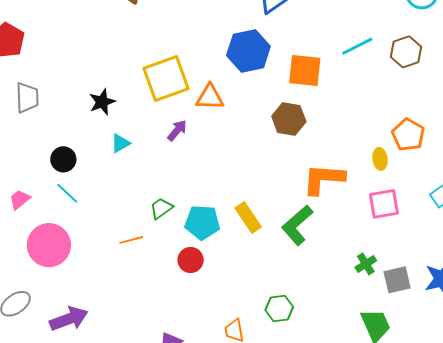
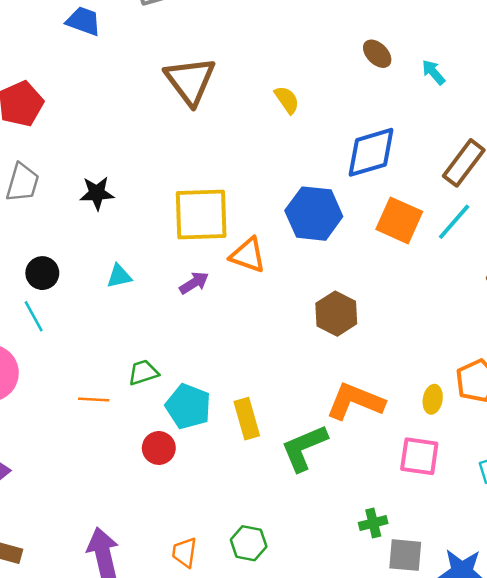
cyan line: (357, 46) -> (454, 222), moved, turned -40
orange square: (305, 71) -> (399, 220), moved
black star: (102, 102) -> (97, 193), moved

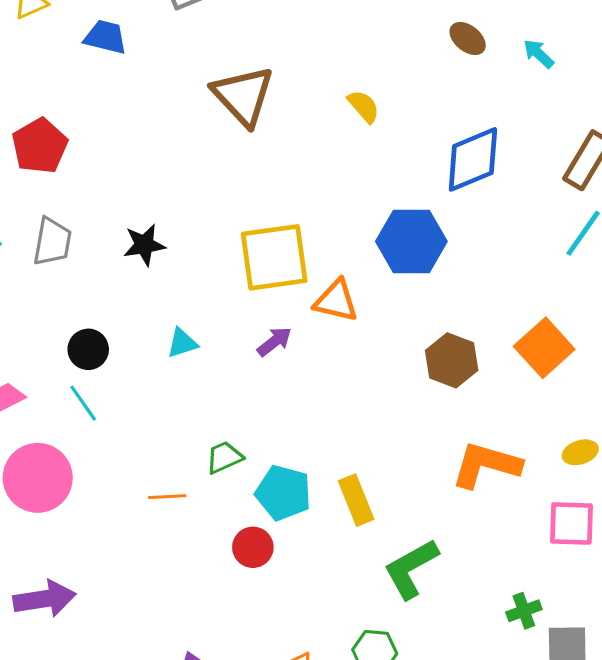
orange square: (399, 220) -> (544, 348), moved, turned 30
yellow ellipse: (433, 399) -> (580, 452), turned 68
green L-shape: (304, 448) -> (411, 569), moved

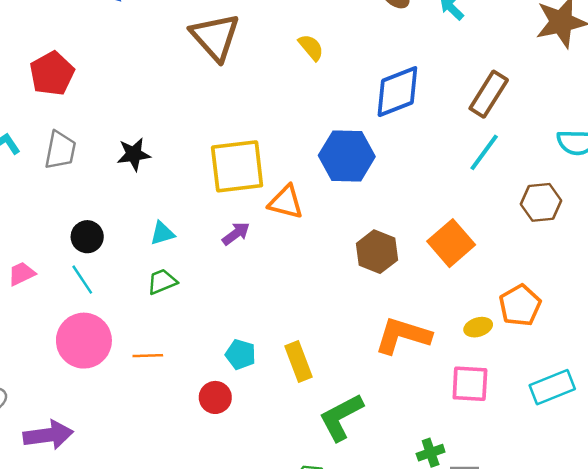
green trapezoid: (224, 457) -> (162, 282), moved
pink circle: (38, 478) -> (84, 341), moved
cyan pentagon: (283, 493) -> (241, 354), size x0.7

